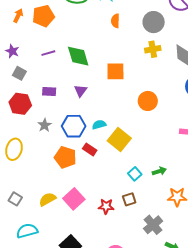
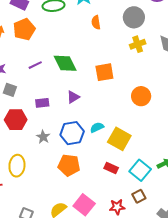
purple triangle: (81, 91) -> (73, 97), turned 32
red rectangle: (90, 150) -> (111, 168), moved
cyan square: (135, 174) -> (140, 170), size x1.5

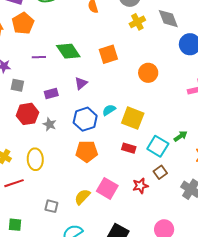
purple line: (35, 65) -> (39, 57), turned 32
gray star: (43, 137) -> (50, 124), moved

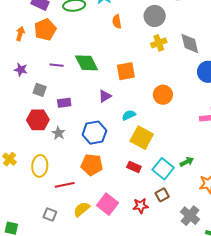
purple triangle: (81, 83) -> (105, 96), moved
gray square: (17, 85) -> (40, 90), moved
cyan semicircle: (109, 110) -> (129, 115), moved
red line: (14, 183) -> (65, 185), moved

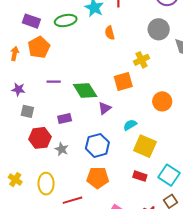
gray circle: (155, 16) -> (159, 29), moved
yellow cross: (159, 43) -> (142, 60), moved
green diamond: (87, 63) -> (85, 91), moved
gray square: (40, 90) -> (27, 111), moved

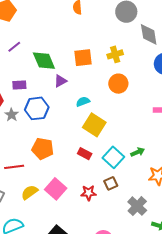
yellow cross: (142, 60) -> (115, 54), moved
purple line: (54, 82) -> (14, 47), turned -48
blue hexagon: (97, 145) -> (37, 108), moved

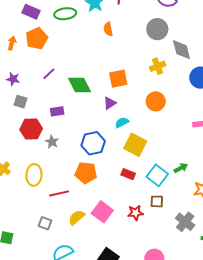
yellow cross: (115, 54) -> (158, 66), moved
purple triangle: (60, 81) -> (110, 103), moved
blue hexagon: (37, 108) -> (93, 143), moved
brown square: (111, 183) -> (157, 201), turned 32

